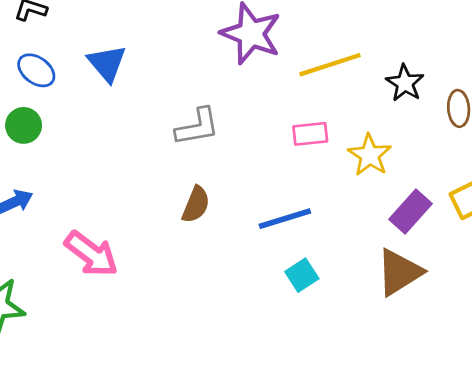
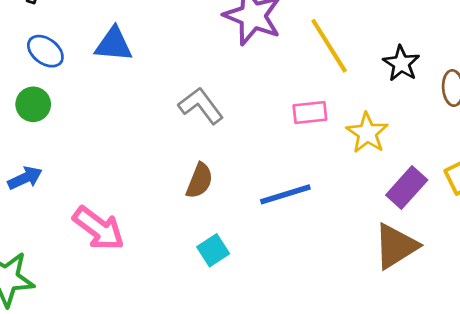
blue triangle: (107, 63) -> (114, 44), turned -45
yellow line: (330, 65) -> (329, 46), turned 76
gray L-shape: (197, 127) -> (201, 106), turned -117
cyan square: (302, 275) -> (213, 250), moved

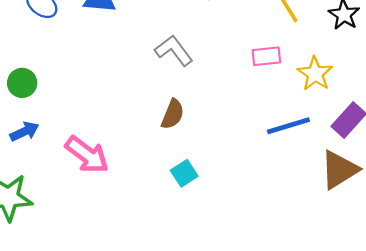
green circle: (33, 104) -> (22, 83), moved
blue arrow: (25, 178) -> (24, 132), moved
blue line: (285, 194) -> (288, 126), moved

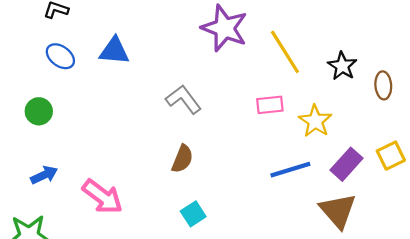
green circle: (22, 83) -> (39, 111), moved
brown triangle: (339, 170) -> (338, 211), turned -39

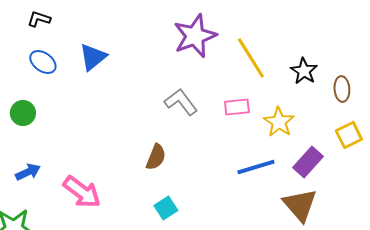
purple star: (225, 28) -> (195, 36), turned 30
blue triangle: (114, 51) -> (93, 57), turned -44
gray L-shape: (183, 99) -> (181, 102), moved
yellow square: (391, 156) -> (349, 135), moved

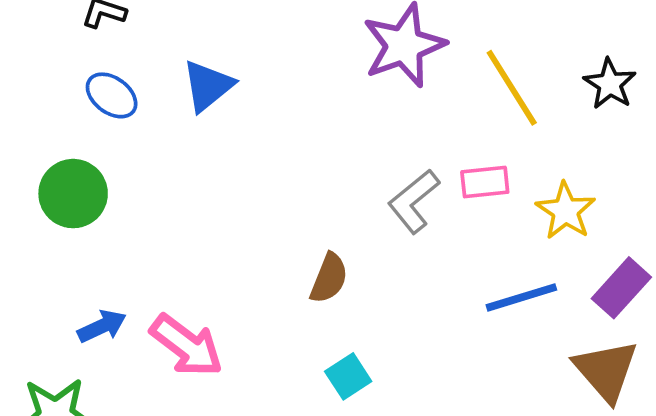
black star: (304, 71) -> (610, 84), moved
gray L-shape: (181, 102) -> (414, 201), moved, turned -92
green circle: (23, 113) -> (73, 194), size x1.4
blue arrow: (28, 172) -> (102, 326), moved

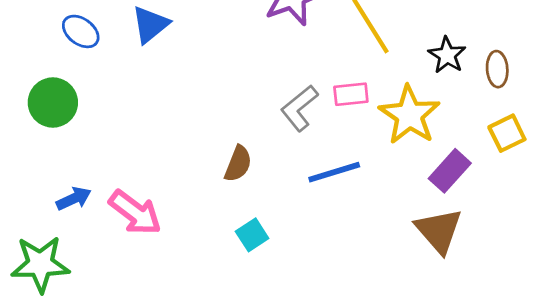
black star: (610, 84) -> (447, 55), moved
yellow star: (566, 211) -> (409, 115), size x1.4
blue line: (521, 297) -> (334, 172), moved

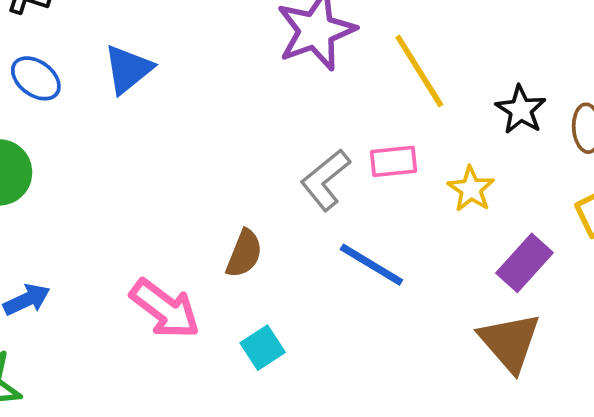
yellow star: (409, 115) -> (471, 189), size x0.6
blue line: (334, 172) -> (371, 265), turned 48
pink arrow: (135, 213) -> (165, 309), moved

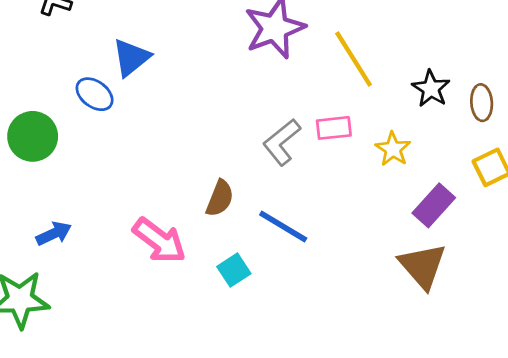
blue ellipse: (36, 78) -> (95, 94), moved
blue line: (371, 265) -> (283, 226), moved

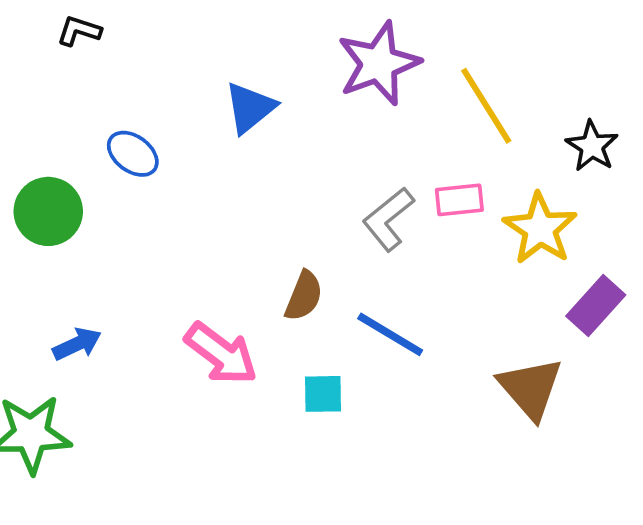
blue triangle: (131, 58) -> (250, 108), moved
yellow star: (393, 149) -> (540, 229), size x1.5
brown triangle: (422, 266) -> (530, 388), moved
cyan square: (234, 270) -> (323, 394), turned 32

